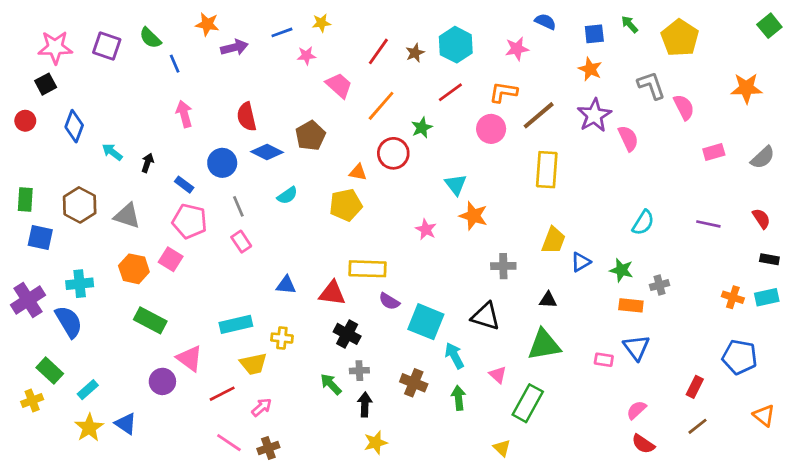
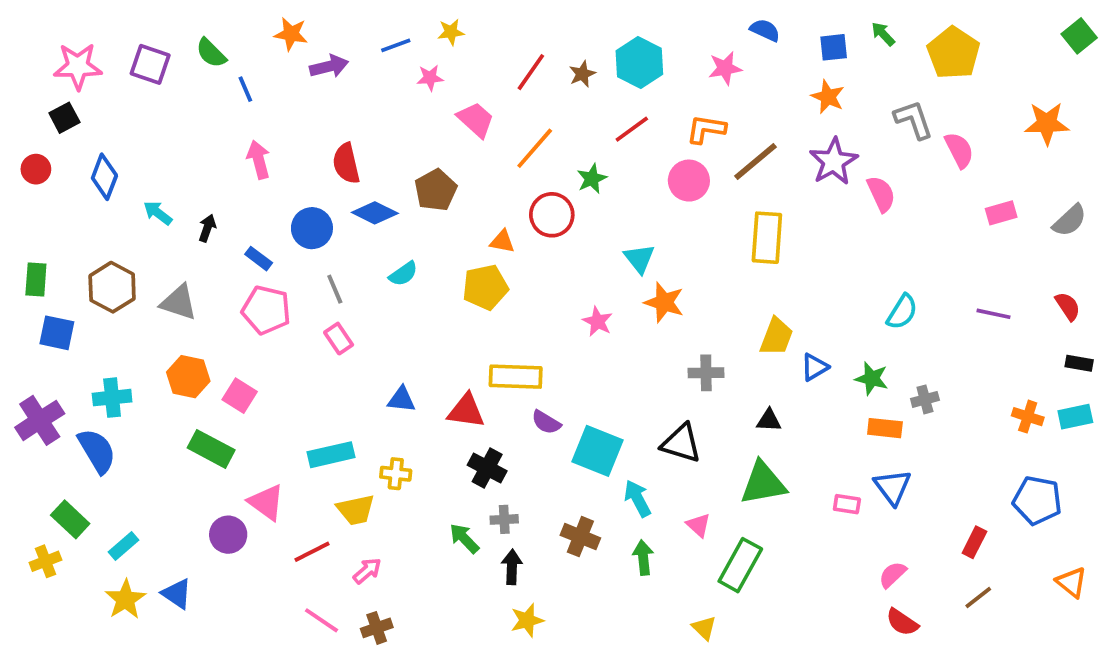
pink square: (171, 259) -> (240, 396), moved

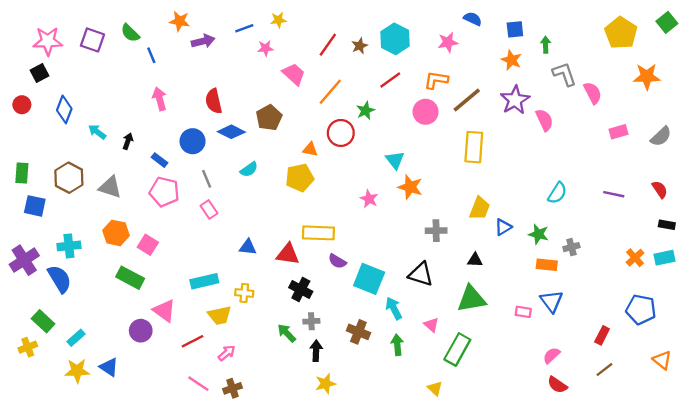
green arrow: (883, 34) -> (546, 45), moved, turned 42
yellow pentagon: (954, 53) -> (621, 33), moved
orange cross: (1028, 417) -> (635, 258), turned 30
yellow star: (125, 599) -> (77, 371), turned 30

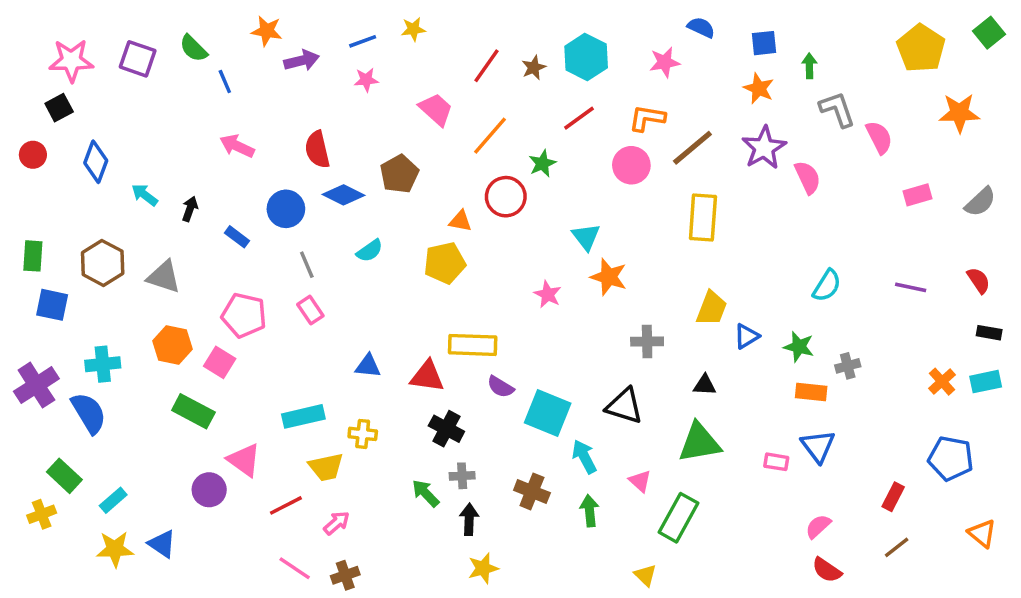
pink star: (265, 48) -> (366, 80), moved
pink arrow: (160, 99) -> (237, 146), turned -50
pink pentagon: (164, 192) -> (244, 315), moved

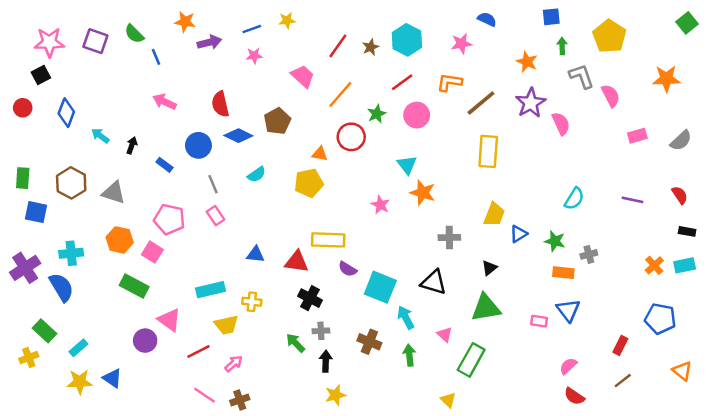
blue square: (764, 43) -> (551, 17), moved
yellow pentagon: (921, 48) -> (609, 36), moved
pink circle: (631, 165) -> (417, 115), moved
black triangle: (705, 385) -> (489, 268), turned -42

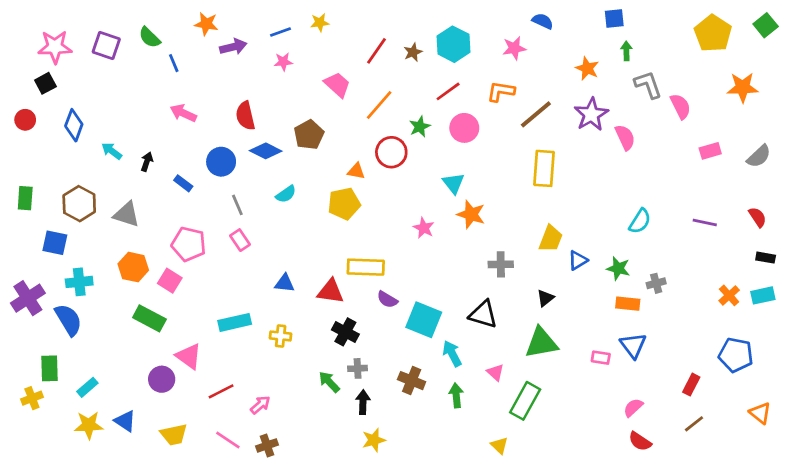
yellow pentagon: (609, 36) -> (713, 33), moved
blue square: (36, 212) -> (55, 243), moved
yellow trapezoid: (226, 325) -> (174, 435), moved
green rectangle: (44, 331) -> (49, 368), turned 45

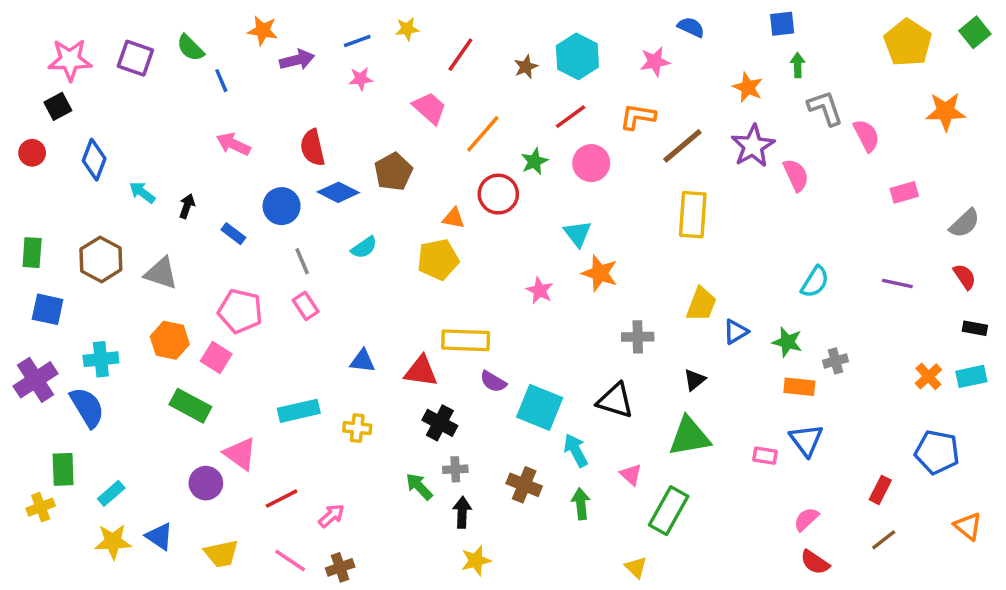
red line: (376, 51) -> (460, 55), moved
gray semicircle: (759, 156) -> (965, 223), moved
blue square: (55, 243) -> (48, 309), moved

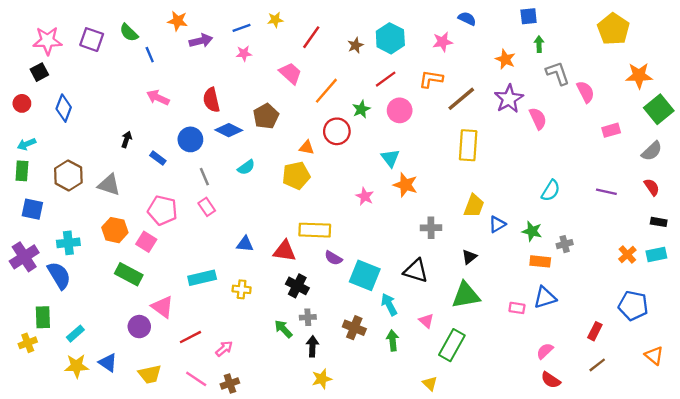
green square: (975, 32) -> (659, 109), moved, size x1.4
cyan arrow: (142, 192) -> (27, 144), moved, turned -60
blue triangle: (806, 440) -> (545, 297), turned 50

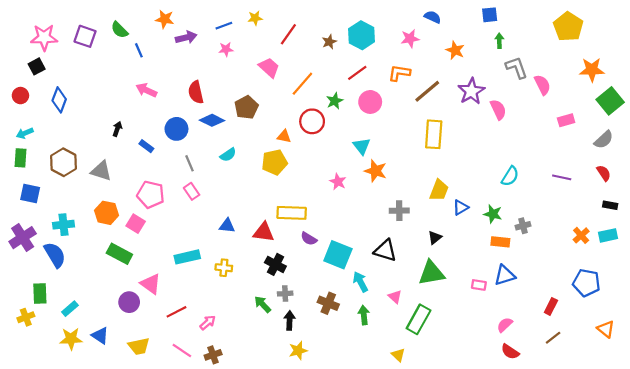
orange star: (505, 59) -> (455, 50), moved

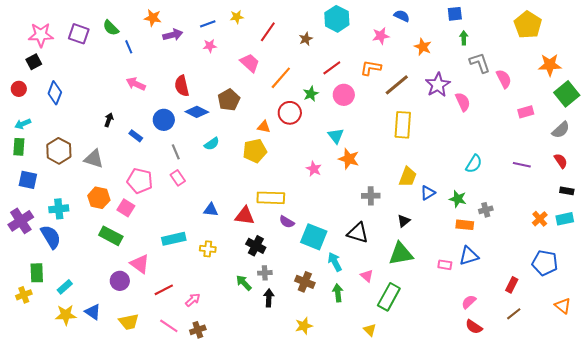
cyan hexagon: (362, 35) -> (337, 19), moved
yellow star: (298, 351) -> (304, 326), moved

